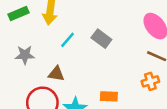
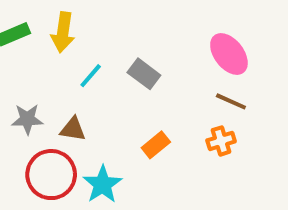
gray star: (25, 55) -> (27, 119), moved
orange rectangle: (109, 96) -> (156, 145), moved, turned -42

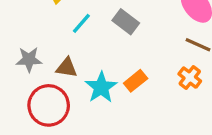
orange cross: (221, 141) -> (190, 78), turned -35
cyan star: (102, 184) -> (101, 87), moved

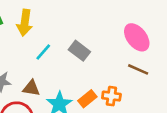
orange cross: (190, 78) -> (111, 96), moved, turned -30

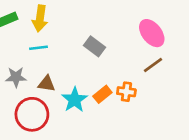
cyan line: (43, 52) -> (39, 48), moved, turned 42
brown line: (138, 69) -> (153, 65), turned -60

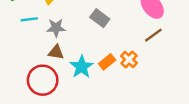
cyan line: (39, 48) -> (29, 19), moved
gray star: (16, 77) -> (56, 28), moved
orange cross: (126, 92) -> (129, 59), turned 35

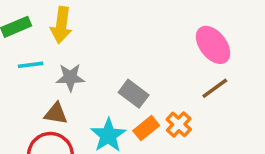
gray rectangle: (100, 18) -> (134, 94), moved
brown triangle: (56, 52) -> (56, 114), moved

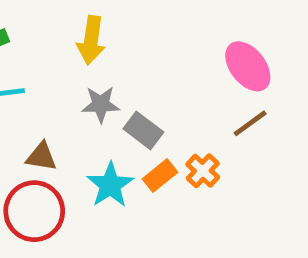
yellow arrow: (61, 25) -> (91, 40), moved
gray star: (70, 77) -> (101, 104), moved

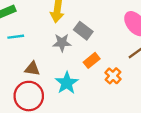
gray rectangle: (143, 130) -> (83, 31), moved
orange rectangle: (160, 176) -> (92, 60), moved

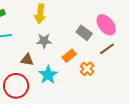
gray rectangle: (83, 31) -> (84, 33), moved
brown triangle: (32, 69) -> (27, 60), moved

